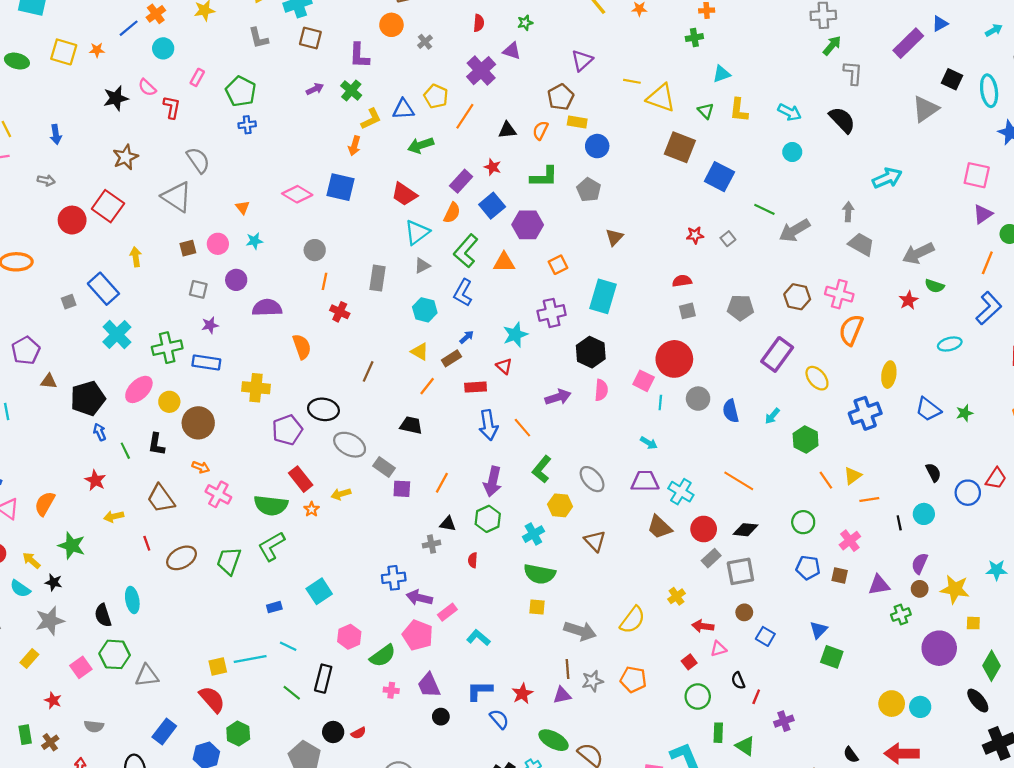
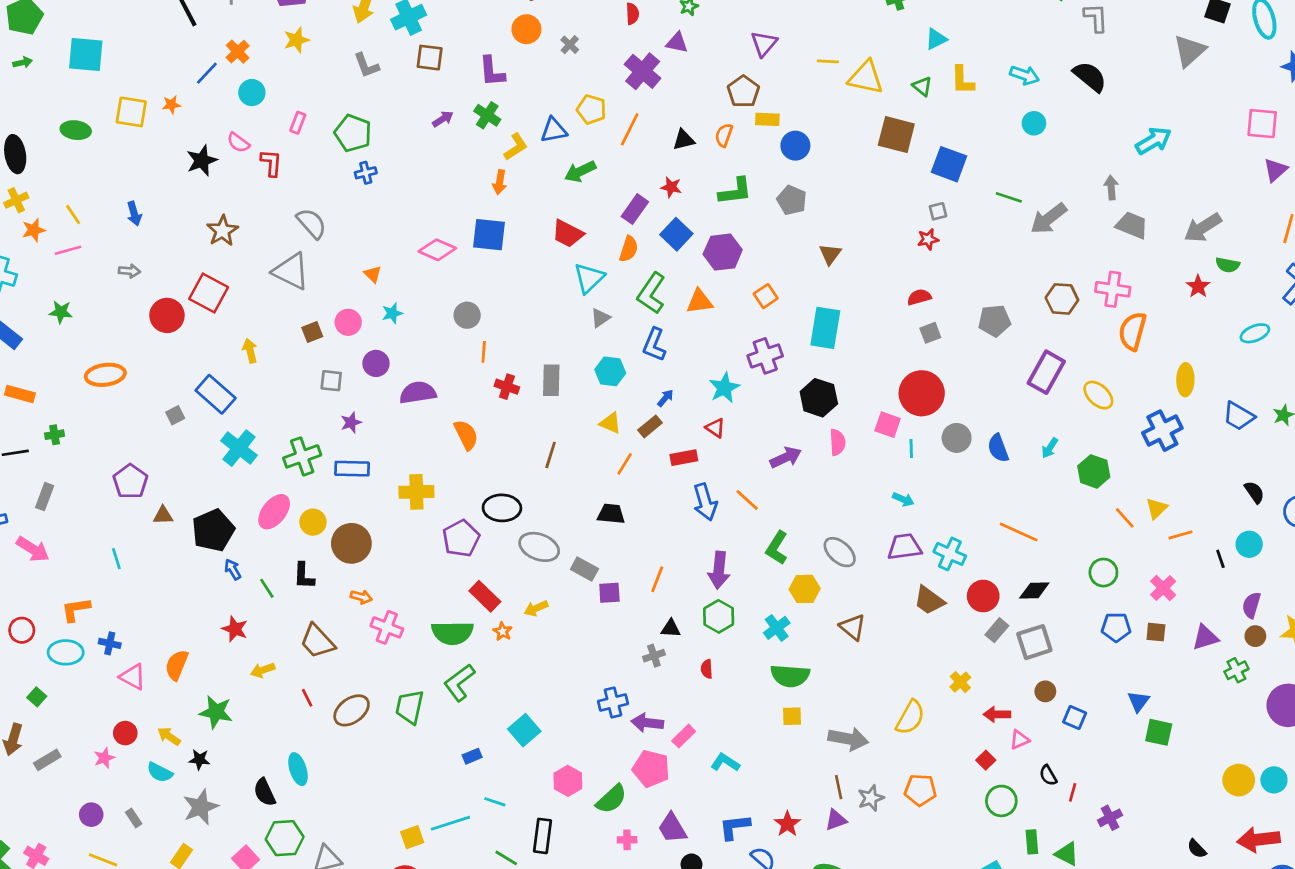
gray square: (728, 239) -> (938, 211), moved, turned 32
gray rectangle: (378, 278) -> (551, 380), moved

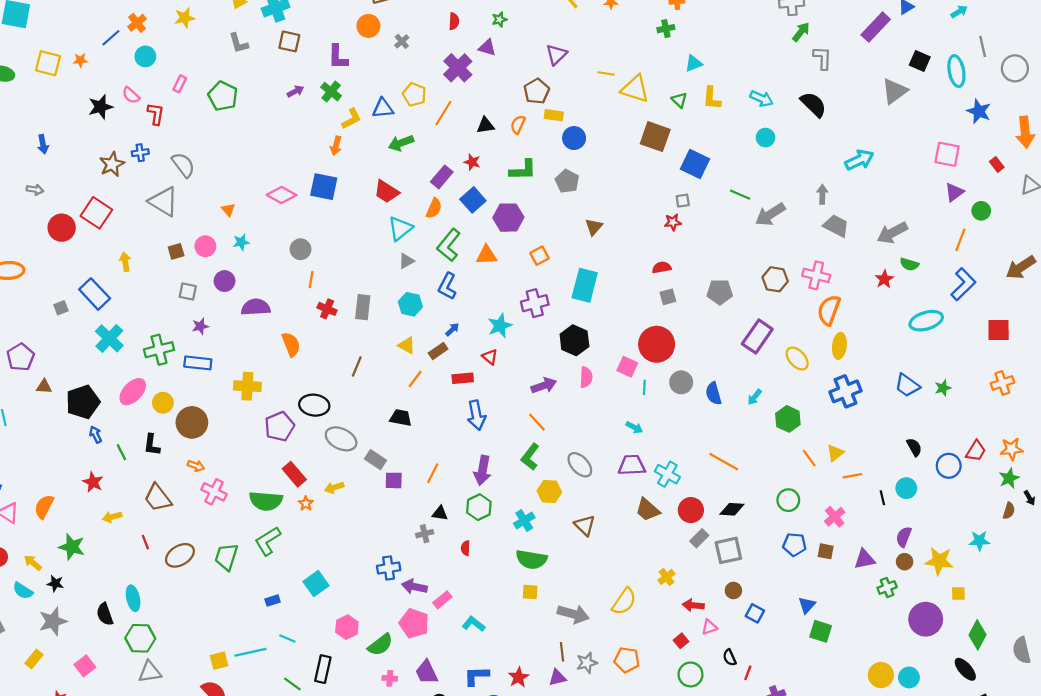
blue cross: (366, 173) -> (140, 153), moved
cyan ellipse: (1255, 333) -> (926, 321), size x1.4
yellow ellipse: (1185, 380) -> (839, 346), moved
orange line: (747, 500) -> (537, 422), moved
green hexagon: (285, 838) -> (140, 638), moved

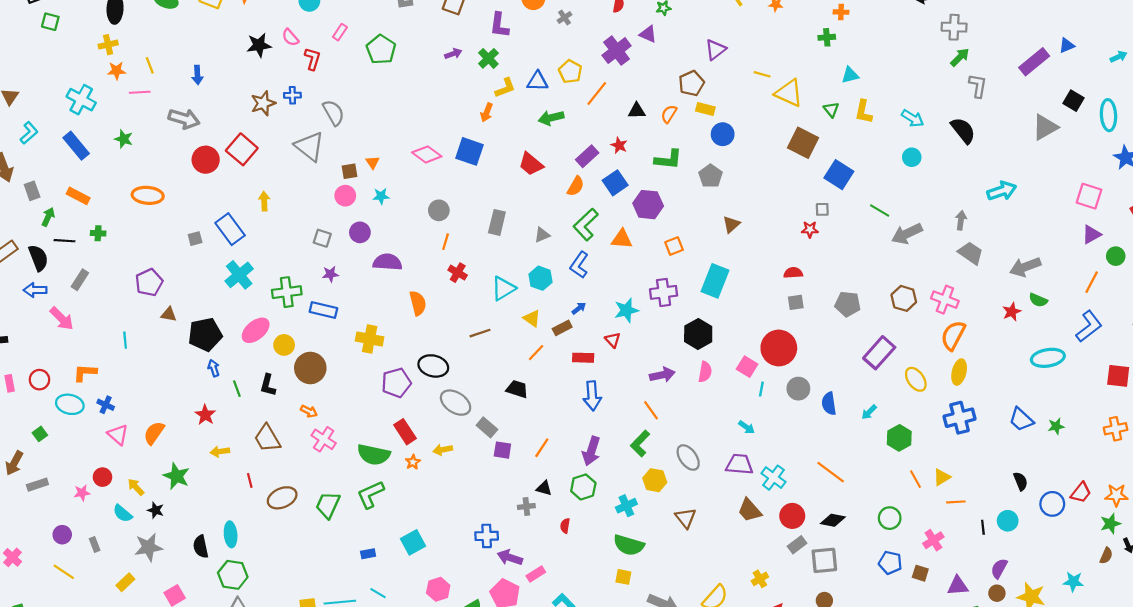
gray arrow: (35, 190) -> (184, 119), size x1.8
cyan triangle: (400, 228) -> (503, 288), moved
brown square: (176, 251) -> (350, 171), moved
gray rectangle: (363, 307) -> (497, 222), moved
brown line: (357, 367) -> (480, 333), turned 42

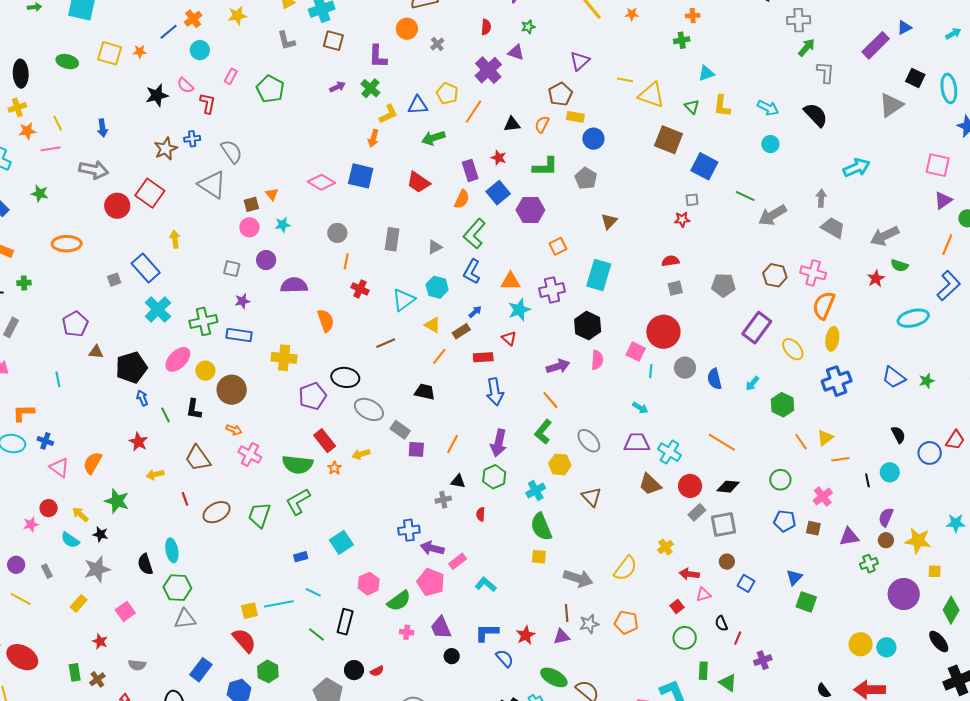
purple rectangle: (587, 156) -> (470, 170), turned -60
orange triangle: (622, 239) -> (510, 281), moved
green semicircle: (629, 545) -> (541, 527), turned 56

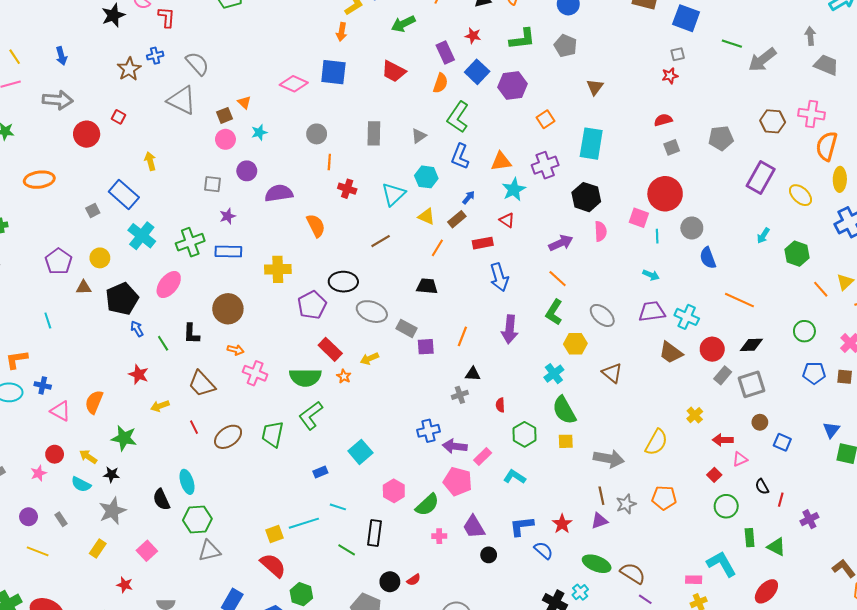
red square: (150, 193) -> (118, 117), size x0.5
yellow circle: (205, 371) -> (100, 258), moved
blue semicircle: (715, 379) -> (708, 258), moved
green hexagon: (494, 477) -> (525, 434), moved

